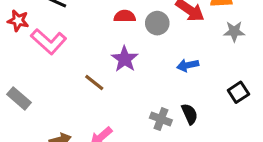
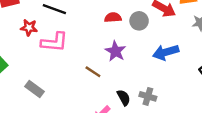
pink L-shape: (49, 41) -> (54, 42), turned -32
blue arrow: (188, 65) -> (166, 52), size x1.5
black semicircle: (190, 114) -> (124, 98), moved

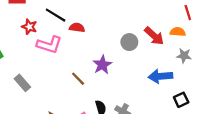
red semicircle: (113, 17) -> (77, 28), moved
blue arrow: (166, 52) -> (160, 76), moved

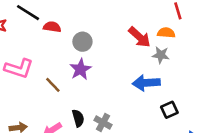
gray circle: (129, 42) -> (82, 42), moved
pink L-shape: (49, 45) -> (19, 68), moved
gray star: (184, 56) -> (161, 55), moved

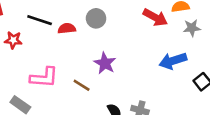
gray circle: (82, 42) -> (96, 18), moved
gray star: (161, 55) -> (192, 28), moved

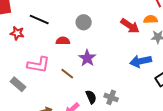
red semicircle: (67, 28) -> (63, 41), moved

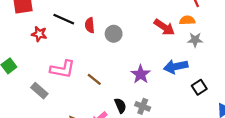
gray circle: (84, 22) -> (114, 34), moved
red semicircle: (63, 41) -> (90, 25), moved, turned -96
purple star: (87, 58) -> (141, 74), moved

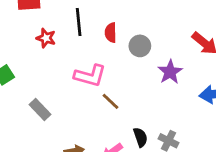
black line: (64, 19) -> (79, 22), turned 55
pink L-shape: (62, 69) -> (90, 76), moved
purple star: (141, 74) -> (170, 72), moved

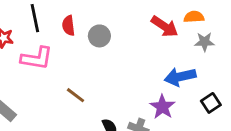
purple star: (170, 72) -> (162, 107), moved
pink L-shape: (90, 76) -> (37, 58), moved

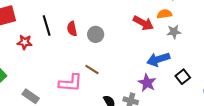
pink L-shape: (37, 58) -> (70, 83), moved
brown line: (76, 95) -> (92, 70), moved

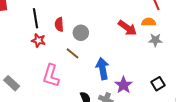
red star: (25, 42) -> (38, 40), moved
blue arrow: (158, 59) -> (103, 69), moved, turned 90
brown line: (92, 70) -> (72, 53), moved
pink L-shape: (70, 83) -> (51, 76), turned 95

